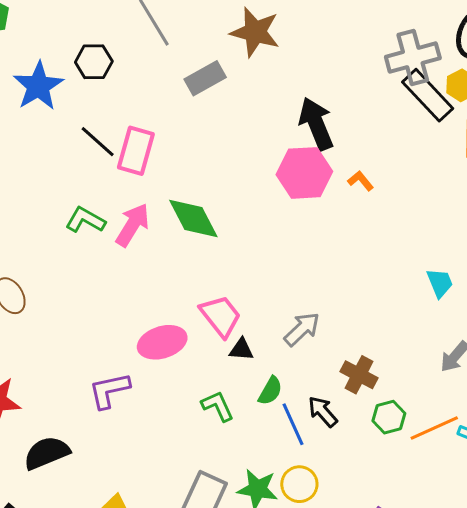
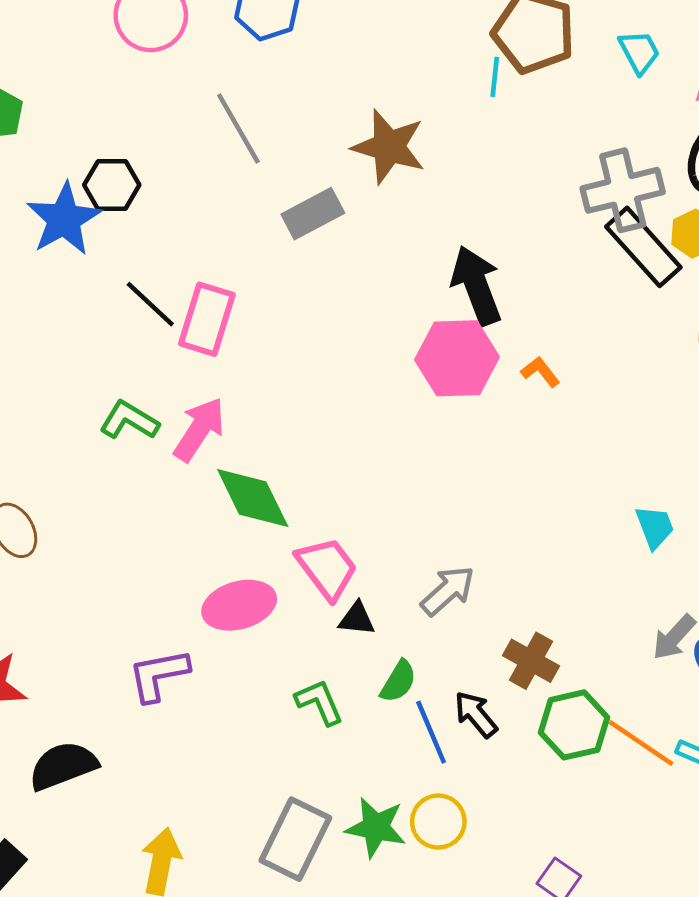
black hexagon: (94, 62) -> (112, 185), moved
green diamond: (193, 219) -> (253, 498), moved
green hexagon: (389, 417) -> (574, 725), size x1.4
orange line: (434, 428) -> (641, 743), turned 57

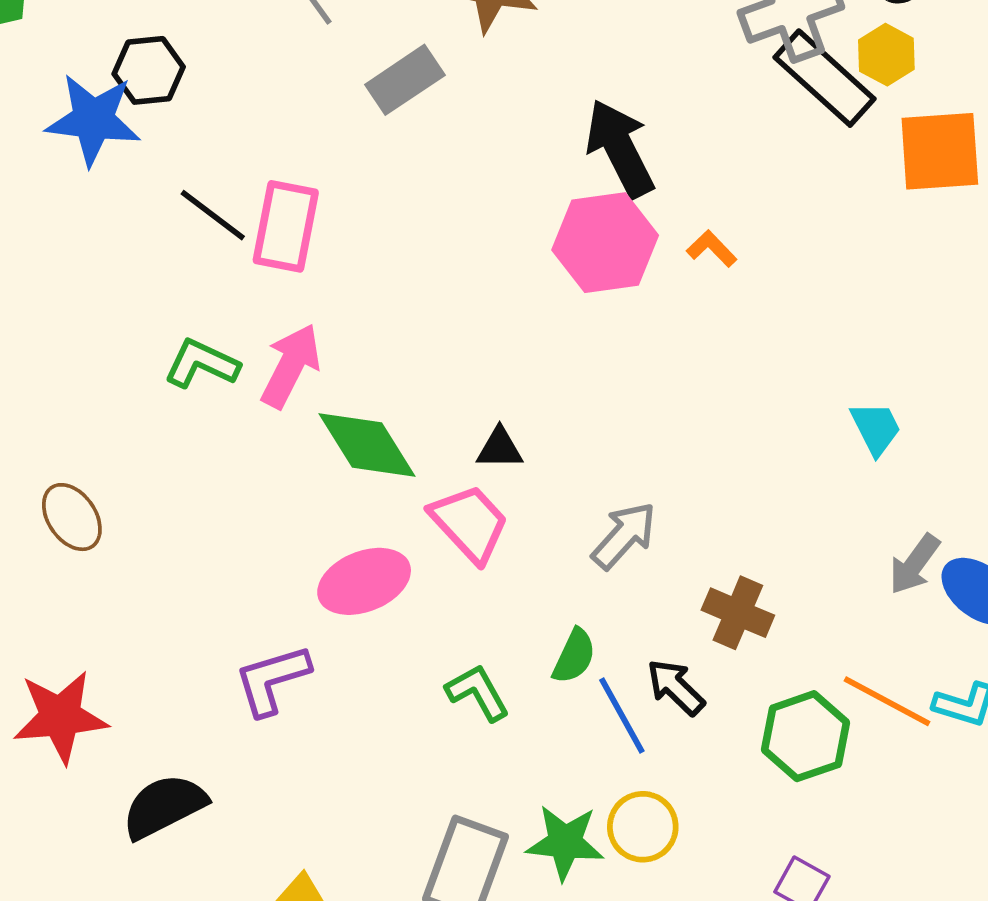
blue star: (64, 219) -> (93, 120), turned -30
black triangle: (357, 619) -> (500, 448), moved
green hexagon: (574, 725) -> (806, 736), moved

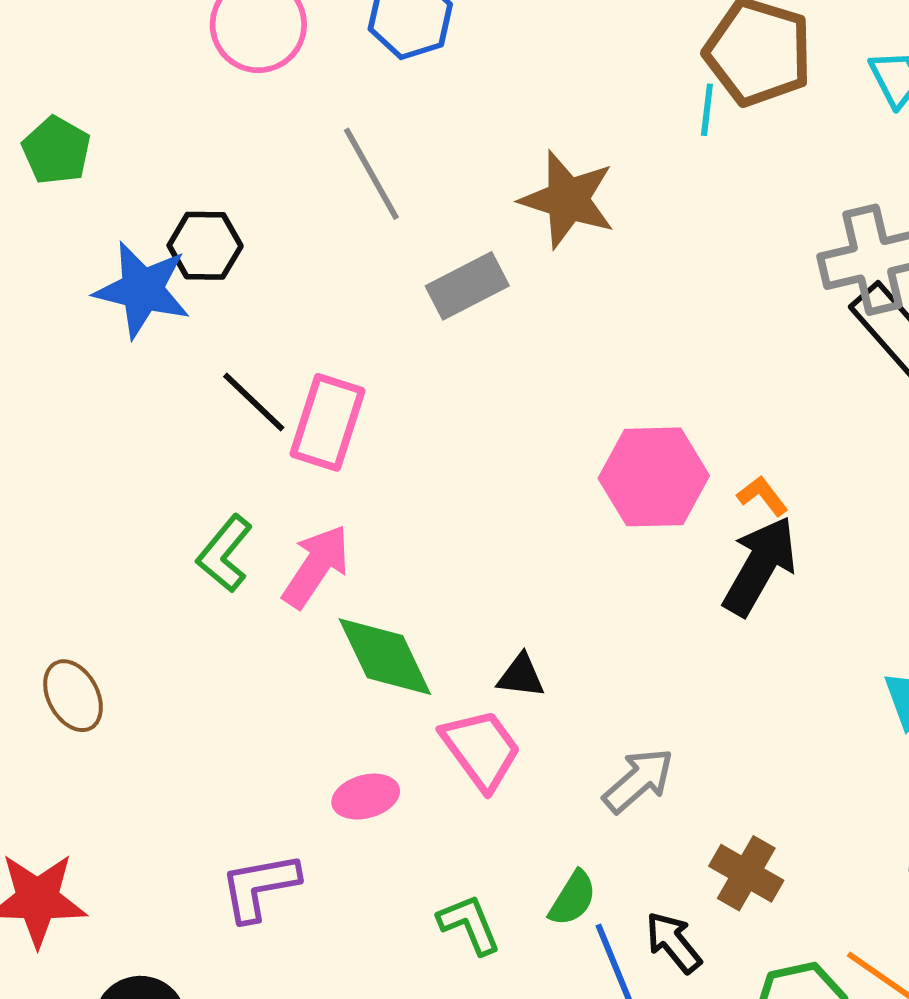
black arrow: (620, 148) -> (760, 566), moved, turned 50
green L-shape: (202, 364) -> (225, 553), turned -82
pink ellipse: (364, 581) -> (366, 797), size x0.7

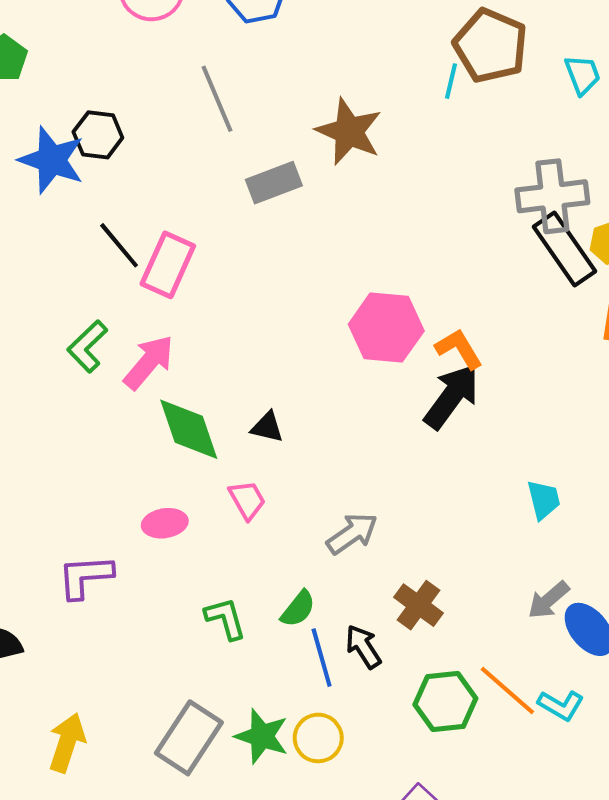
orange L-shape: (763, 496) -> (459, 349), size x1.4
black triangle: (521, 676) -> (267, 427), moved
pink trapezoid: (481, 749) -> (247, 500), size x0.7

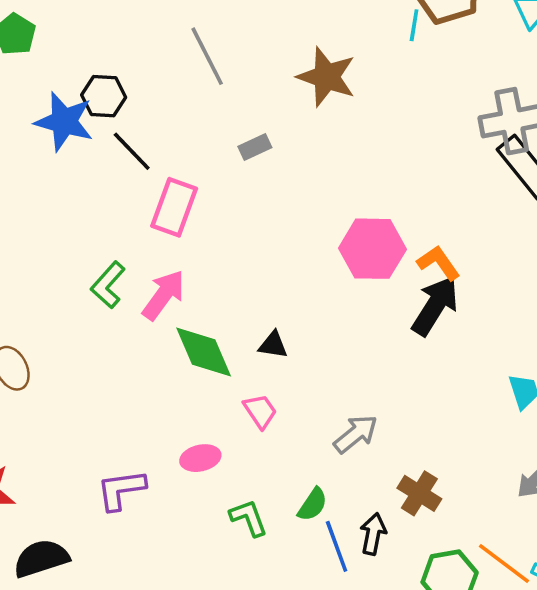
gray rectangle: (274, 183) -> (255, 147), moved, size x0.7
black line: (119, 245) -> (132, 151), moved
pink ellipse: (165, 523) -> (200, 458), moved
black arrow: (363, 647) -> (373, 534), turned 48

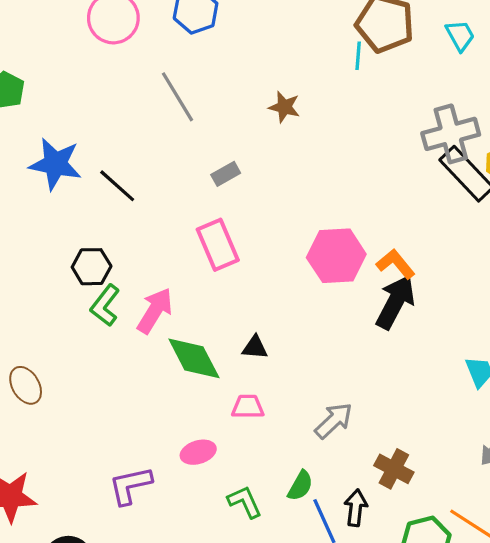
brown star: (327, 77) -> (284, 107), size x0.6
black hexagon: (104, 96) -> (92, 267), moved
pink rectangle: (174, 207) -> (218, 245), moved, turned -39
pink trapezoid: (260, 411) -> (248, 407), turned -52

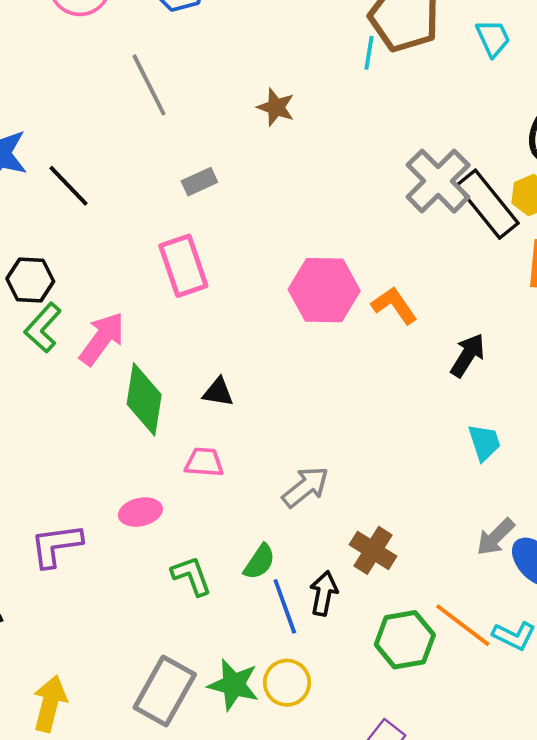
gray cross: (451, 134) -> (438, 181), moved, turned -34
black arrow: (395, 302) -> (468, 355), moved, size x0.7
green diamond: (194, 358) -> (144, 399), turned 32

